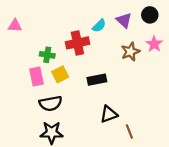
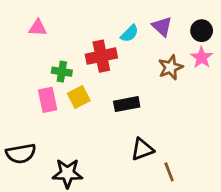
black circle: (150, 15) -> (202, 31), moved
pink triangle: (15, 26) -> (38, 28), moved
black semicircle: (50, 103) -> (21, 154), moved

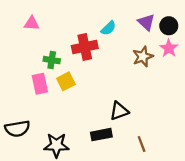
purple triangle: (162, 26) -> (146, 22), moved
black rectangle: (127, 104) -> (101, 135), moved
black triangle: (142, 149) -> (119, 111), moved

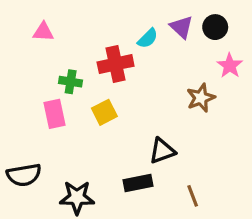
purple triangle: (146, 22) -> (181, 27), moved
black circle: (169, 26) -> (215, 27), moved
brown star: (143, 57) -> (201, 98), moved
yellow square: (66, 81) -> (104, 112), moved

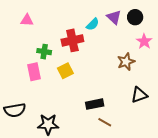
black triangle: (162, 151) -> (139, 95), moved
black rectangle: (138, 183) -> (95, 104), moved
brown line: (193, 196) -> (105, 122), moved, turned -40

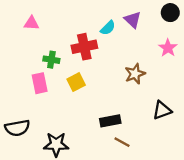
black circle: (135, 17) -> (170, 13), moved
brown star: (126, 62) -> (135, 74), moved

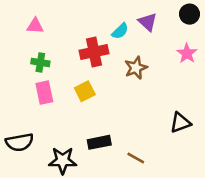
green cross: (51, 60) -> (40, 62), moved
brown star: (135, 74) -> (136, 68), moved
black rectangle: (110, 121) -> (99, 142), moved

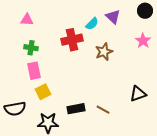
yellow square: (85, 91) -> (43, 92), moved
brown line: (136, 158) -> (103, 110), moved

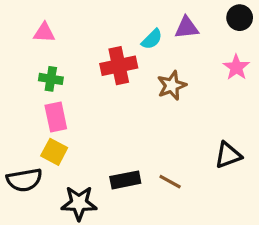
purple triangle: (113, 17) -> (187, 28), turned -49
yellow square: (43, 92) -> (54, 152), moved, turned -35

